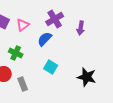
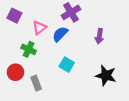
pink triangle: (23, 25) -> (39, 28), moved
purple arrow: (81, 28) -> (99, 36), moved

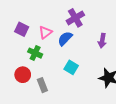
purple square: (14, 16) -> (22, 29), moved

